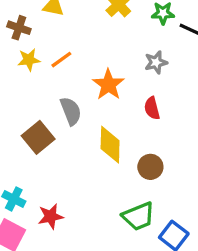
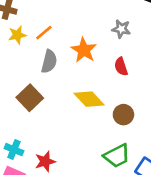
gray star: (156, 62) -> (121, 29), turned 30
gray semicircle: (71, 111) -> (49, 62), moved, turned 40
yellow diamond: (110, 145) -> (89, 99), turned -40

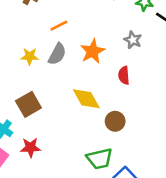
yellow star: (17, 35) -> (30, 56), moved
brown square: (30, 98) -> (28, 104), moved

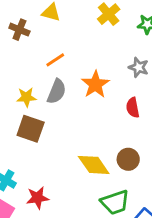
yellow diamond: (86, 99) -> (94, 165), moved
brown square: (28, 104) -> (31, 129), moved, turned -35

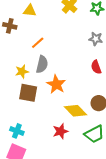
orange star: (95, 84) -> (56, 84), moved
red star: (38, 198) -> (60, 131), moved

